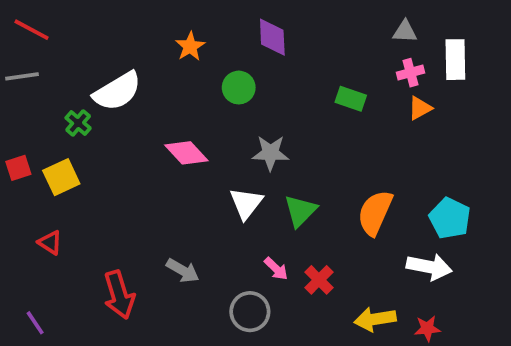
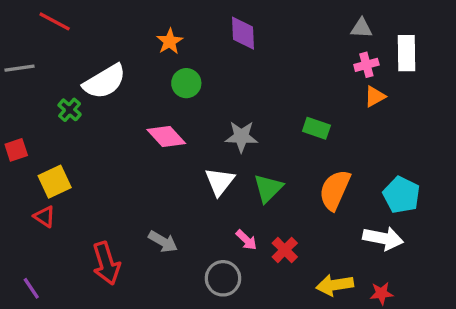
red line: (31, 30) -> (55, 21), moved
green circle: (239, 88) -> (186, 83), moved
green rectangle: (351, 99) -> (316, 128), moved
yellow square: (61, 177) -> (55, 182), moved

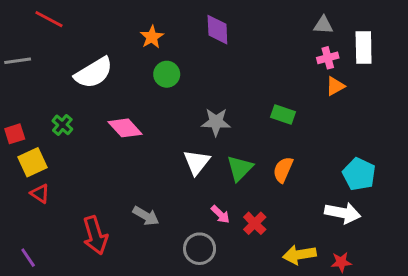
green cross: (70, 110) -> (62, 125), moved
pink diamond: (166, 137) -> (125, 128), moved
yellow square: (55, 182) -> (33, 162), moved
orange semicircle: (335, 190) -> (283, 170), moved, size x0.7

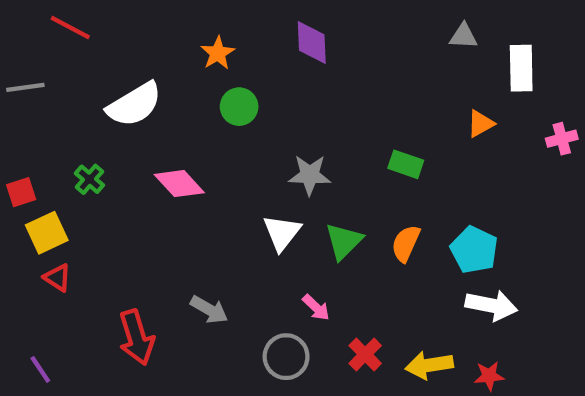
pink cross: (328, 58) -> (562, 139), moved
cyan pentagon: (359, 174) -> (474, 250), moved
red cross: (255, 223) -> (365, 354), moved

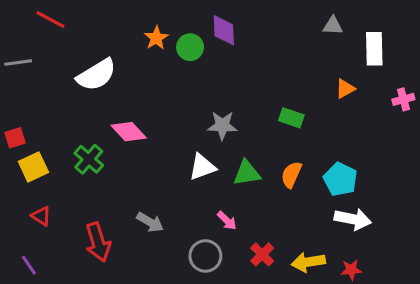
green circle: (239, 107) -> (190, 47), moved
green cross: (89, 179) -> (89, 159), moved, size x1.4
white triangle: (282, 233) -> (202, 167), turned 32
green triangle: (344, 241) -> (247, 173), turned 36
red triangle: (57, 278) -> (41, 216), moved

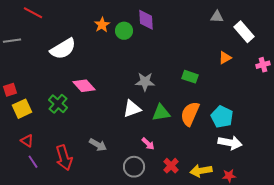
white rectangle: (374, 49) -> (244, 32), turned -40
orange semicircle: (291, 175) -> (190, 114), size x1.4
purple line: (29, 265) -> (33, 162), moved

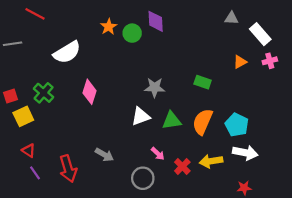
pink cross: (263, 65) -> (270, 61), moved
pink diamond: (84, 86) -> (89, 92), turned 60
green cross: (58, 104) -> (44, 93), moved
red cross: (171, 166) -> (182, 166), moved
yellow arrow: (201, 171) -> (211, 161), moved

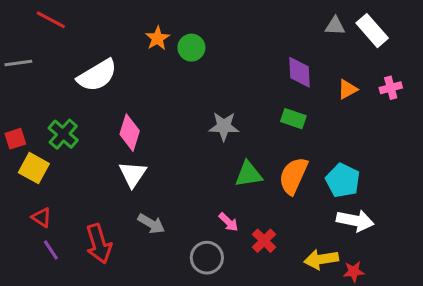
purple diamond: (156, 21) -> (300, 72), moved
white rectangle: (260, 34) -> (372, 31), moved
yellow square: (23, 116) -> (34, 168), turned -36
white triangle: (141, 116) -> (133, 174), moved, turned -36
yellow arrow: (211, 161) -> (321, 259), moved

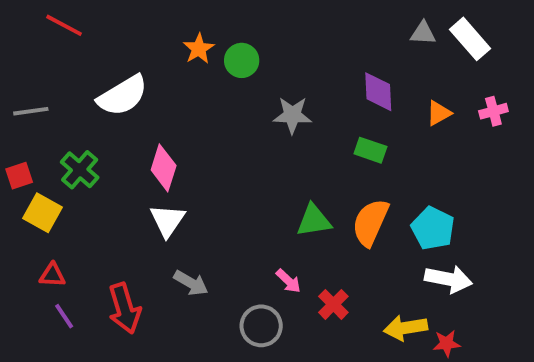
gray line: (18, 63) -> (31, 111), moved
gray star: (224, 126) -> (292, 115), moved
red triangle: (42, 218) -> (52, 275), turned -30

